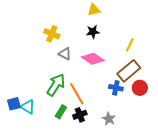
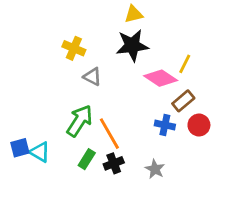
black star: (93, 32) -> (132, 45), size x1.6
pink diamond: (93, 59) -> (161, 78), moved
brown rectangle: (129, 71) -> (183, 101), size x0.7

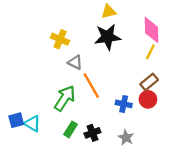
pink diamond: (161, 78) -> (151, 30), moved, turned 56
blue cross: (165, 125) -> (124, 104), moved
red circle: (199, 125) -> (148, 99), moved
orange line: (109, 134) -> (91, 85), moved

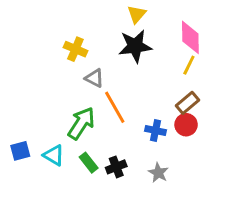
yellow triangle: (109, 11) -> (137, 14), turned -35
cyan triangle: (32, 124) -> (54, 155), moved
green rectangle: (70, 129) -> (89, 163), turned -70

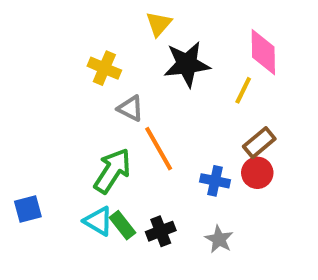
yellow triangle: (137, 14) -> (159, 24), moved
yellow line: (189, 65) -> (243, 90), moved
cyan triangle: (54, 155) -> (98, 221), moved

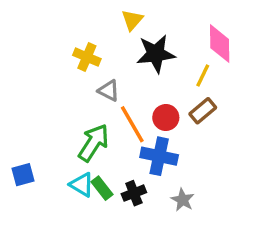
brown rectangle: (259, 143) -> (203, 111), moved
red circle: (257, 173) -> (166, 118), moved
blue cross: (215, 181) -> (159, 156), moved, size x1.5

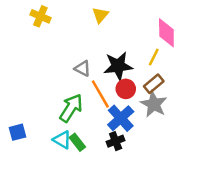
black star: (156, 54) -> (118, 66), moved
yellow cross: (87, 57) -> (40, 16), moved
blue cross: (159, 156) -> (121, 118), turned 36
black cross: (134, 193) -> (116, 141), moved
gray star: (183, 200) -> (154, 104), moved, size x1.5

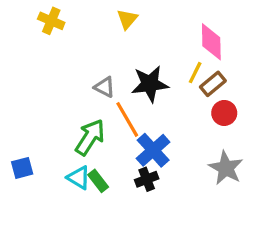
brown rectangle: (154, 84) -> (213, 84), moved
red circle: (126, 89) -> (224, 113), moved
gray star: (154, 104) -> (226, 168), moved

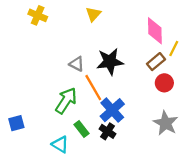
yellow line: (195, 73) -> (174, 49), moved
cyan triangle: (79, 178) -> (60, 144), moved
black cross: (147, 179) -> (108, 131), turned -35
green rectangle: (98, 181) -> (81, 129), moved

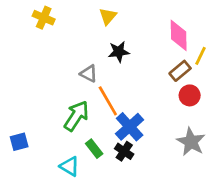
black star: (110, 62) -> (119, 52), moved, size x0.7

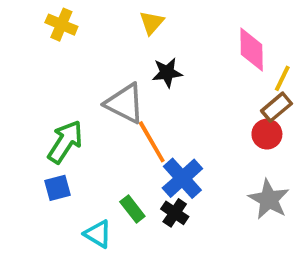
brown rectangle: (180, 71) -> (277, 107), moved
gray triangle: (89, 74) -> (125, 103), size x1.6
green arrow: (76, 116) -> (65, 142), moved
blue square: (19, 142) -> (58, 188), moved

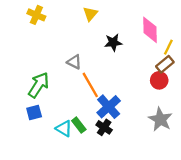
black star: (167, 73) -> (113, 42), moved
gray triangle: (125, 103) -> (74, 62), size x0.6
cyan triangle: (98, 234) -> (64, 129), moved

